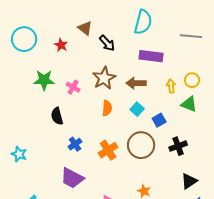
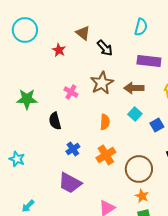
cyan semicircle: (143, 22) -> (141, 27), size x0.7
cyan circle: (24, 39) -> (25, 30), moved
green star: (44, 80) -> (27, 99), moved
orange semicircle: (107, 108) -> (105, 122), moved
brown circle: (141, 145) -> (139, 169), moved

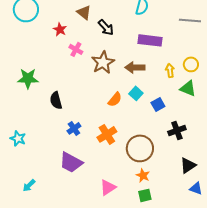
pink cross: (71, 92) -> (76, 49), moved
orange semicircle: (105, 122) -> (115, 99), moved, turned 35

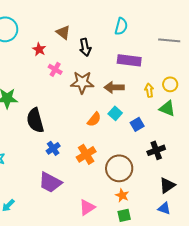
black arrow: (106, 27) -> (85, 47), turned 30
brown star: (103, 62) -> (82, 82), turned 30
black semicircle: (56, 100) -> (35, 120), size x1.4
blue triangle: (196, 188) -> (164, 208), moved

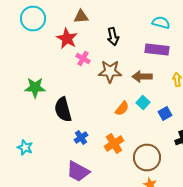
cyan semicircle: (121, 26) -> (161, 22), moved, turned -90
brown triangle: (63, 32) -> (81, 16), moved, turned -42
red star: (39, 49) -> (67, 38), size x1.5

